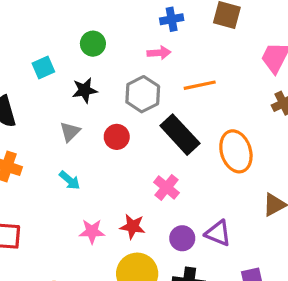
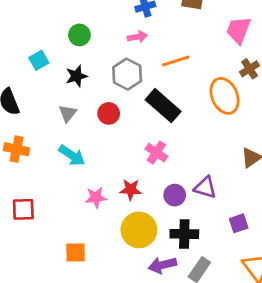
orange ellipse: (236, 151) -> (225, 96), moved
cyan arrow: (70, 180) -> (72, 155), size x1.4

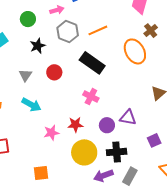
pink arrow: (137, 37) -> (57, 10), moved
gray hexagon: (127, 74) -> (68, 32), moved
black star: (77, 76) -> (38, 46), moved

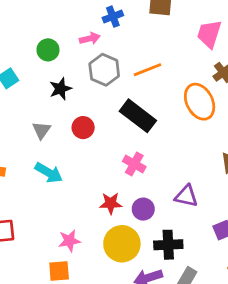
purple circle: (107, 125) -> (143, 209), moved
pink star: (51, 133) -> (69, 241), moved

